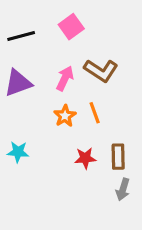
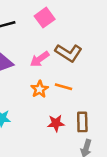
pink arrow: (65, 78) -> (40, 59), turned -150
orange line: (95, 113) -> (63, 87), turned -54

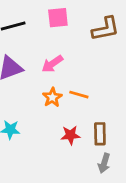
pink square: (45, 18) -> (58, 18), turned 30
brown L-shape: (68, 53) -> (106, 29), moved, turned -44

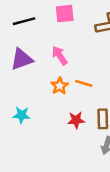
pink arrow: (52, 64) -> (60, 55), turned 90

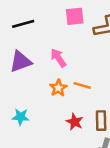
pink square: (65, 14) -> (75, 16), moved
red star: (76, 120) -> (75, 122), turned 30

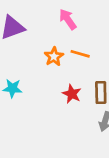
pink arrow: (58, 58) -> (68, 19), moved

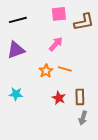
pink arrow: (68, 19) -> (56, 44), turned 77

